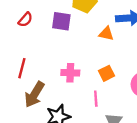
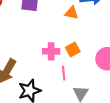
pink cross: (70, 73) -> (51, 51), moved

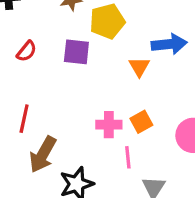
orange triangle: (72, 13) -> (139, 67), turned 48

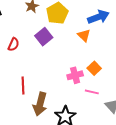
purple square: (76, 52) -> (44, 37), turned -30
pink line: (128, 157) -> (92, 92), turned -56

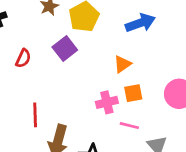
orange triangle: (84, 35) -> (122, 64), moved, turned 40
orange square: (94, 68) -> (133, 93), turned 32

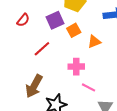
orange square: (133, 93) -> (74, 30), moved, turned -32
red line: (35, 115) -> (42, 49), moved, turned 36

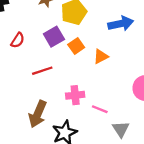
red line: (42, 49) -> (42, 71), turned 30
pink cross: (76, 67) -> (75, 95), moved

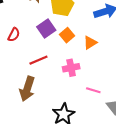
pink cross: (75, 95) -> (71, 68), moved
brown arrow: (38, 114) -> (27, 89), moved

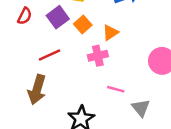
red semicircle: (14, 35) -> (25, 16), moved
pink cross: (71, 68) -> (98, 56), moved

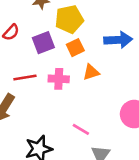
orange square: (83, 24) -> (75, 48), moved
pink cross: (98, 56) -> (59, 79), moved

